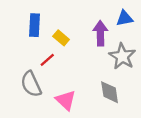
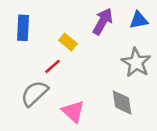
blue rectangle: (34, 25) -> (23, 28), moved
purple arrow: (100, 33) -> (103, 21), moved, turned 30
gray semicircle: (31, 84) -> (35, 93), turned 72

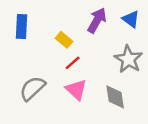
blue triangle: (139, 20) -> (131, 19), turned 48
red line: (53, 66) -> (73, 63), moved
pink triangle: (73, 111) -> (76, 90), moved

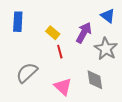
purple arrow: (97, 20) -> (84, 33), moved
red line: (73, 63) -> (60, 52), turned -64
pink triangle: (76, 90) -> (63, 87), moved

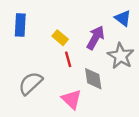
gray diamond: (95, 80) -> (93, 79), moved

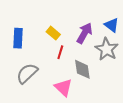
blue triangle: (123, 18) -> (112, 25), moved
blue rectangle: (20, 25) -> (18, 38), moved
red line: (68, 59) -> (60, 52), turned 32

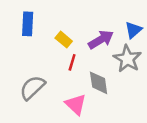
blue triangle: (112, 25) -> (133, 30), turned 42
purple arrow: (84, 33) -> (101, 40), turned 30
blue rectangle: (18, 38) -> (28, 24), moved

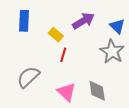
blue triangle: (133, 30) -> (117, 26), turned -35
purple arrow: (101, 40) -> (83, 21), moved
gray diamond: (99, 83) -> (97, 91), moved

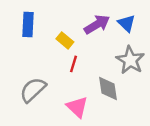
blue triangle: (117, 26) -> (127, 23), moved
gray diamond: (97, 91) -> (108, 89), moved

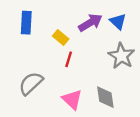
gray diamond: (108, 89) -> (105, 97), moved

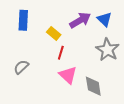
gray semicircle: (31, 83) -> (21, 67), moved, size x0.7
pink triangle: (72, 99) -> (68, 75), moved

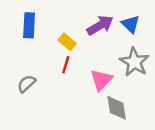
red line: (61, 53) -> (66, 65), moved
pink triangle: (68, 75) -> (101, 80), moved, turned 30

